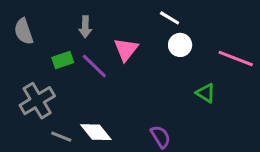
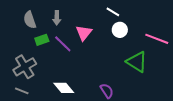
gray semicircle: (24, 31) -> (30, 20), moved
green triangle: (206, 93) -> (137, 62), size x1.6
gray line: (61, 137) -> (22, 91), moved

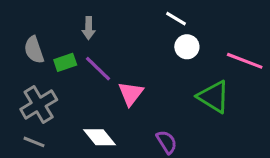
gray semicircle: (30, 20) -> (34, 50), moved
pink triangle: (84, 33) -> (131, 94), moved

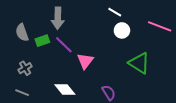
gray arrow: (89, 28) -> (58, 18), size x1.5
pink line: (245, 61) -> (160, 26), moved
gray cross: (39, 105) -> (25, 68), size x0.6

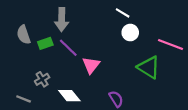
pink line: (160, 26) -> (170, 44), moved
gray cross: (25, 68) -> (42, 79), moved

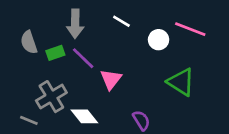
white line: (123, 13) -> (121, 21), moved
pink line: (170, 44) -> (190, 29), moved
gray cross: (42, 79) -> (51, 97), size x1.6

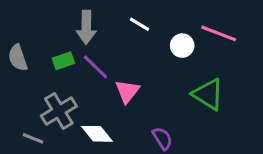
gray semicircle: (29, 42) -> (18, 58), moved

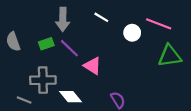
pink triangle: (127, 91) -> (93, 66), turned -36
green triangle: (208, 94) -> (170, 56), moved, turned -40
gray cross: (59, 111) -> (43, 80), turned 30

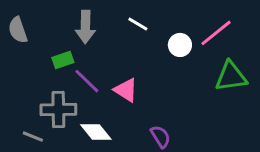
pink line: (159, 24) -> (216, 33), turned -60
gray semicircle: (13, 42) -> (18, 30), moved
purple line: (69, 48) -> (87, 81), moved

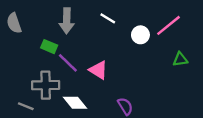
green rectangle: (63, 60) -> (49, 47), turned 42
green triangle: (231, 77) -> (180, 59), size x0.6

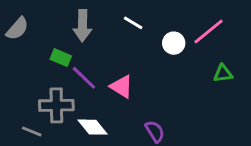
gray semicircle: (14, 23) -> (17, 29), turned -120

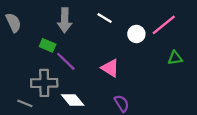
gray semicircle: (17, 29) -> (13, 23), turned -66
pink triangle: (122, 87) -> (110, 68), moved

